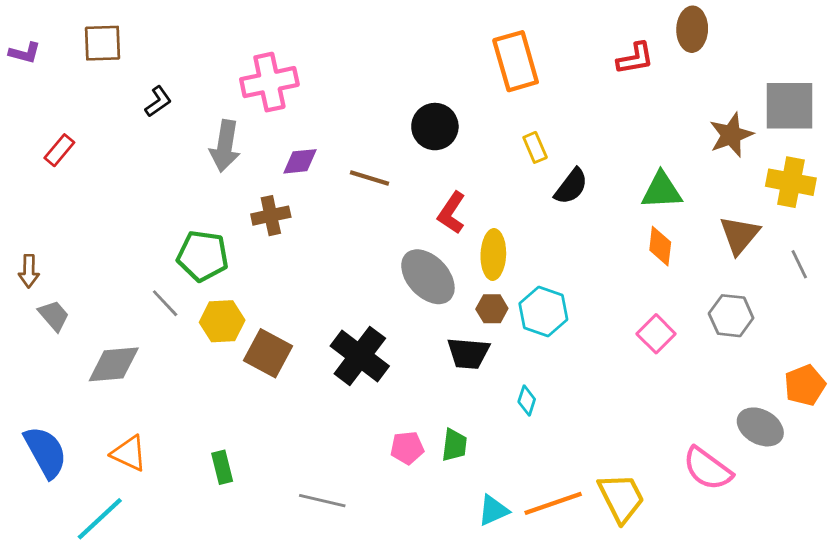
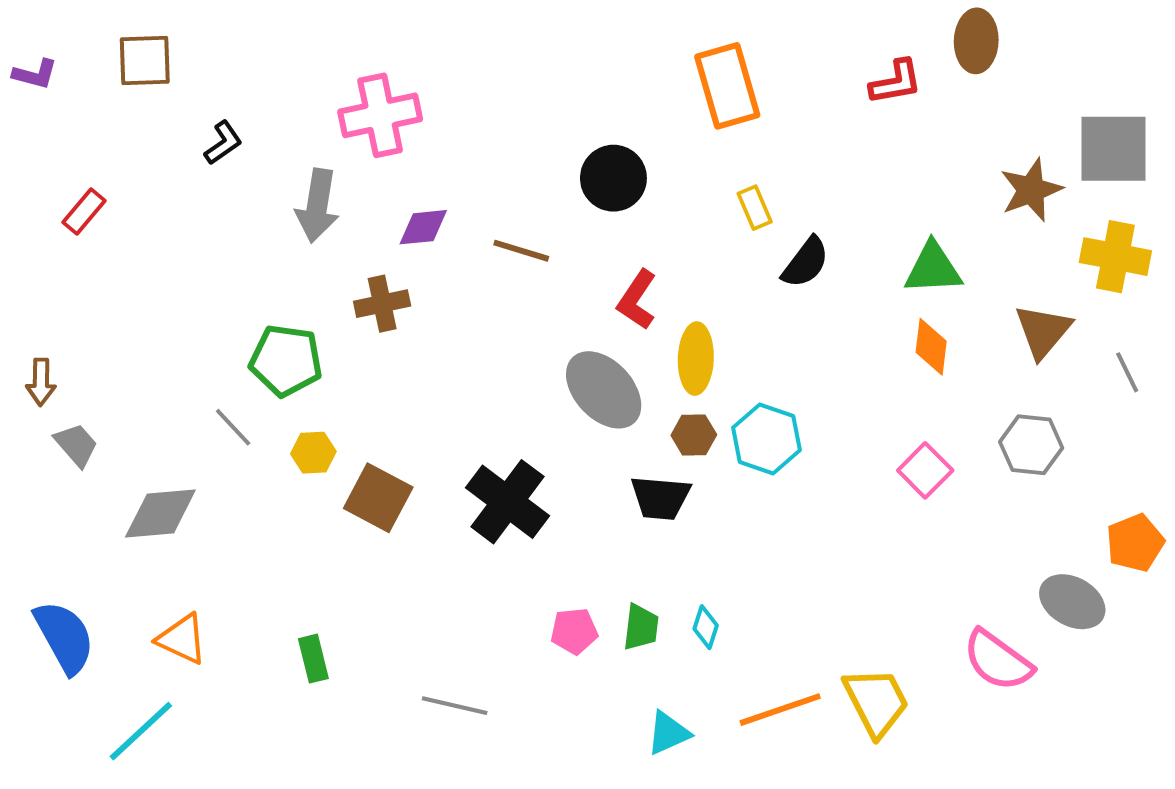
yellow hexagon: (222, 321) -> (313, 453), size x0.7
cyan diamond: (527, 401) -> (706, 627), moved
cyan triangle: (493, 510) -> (668, 733), moved

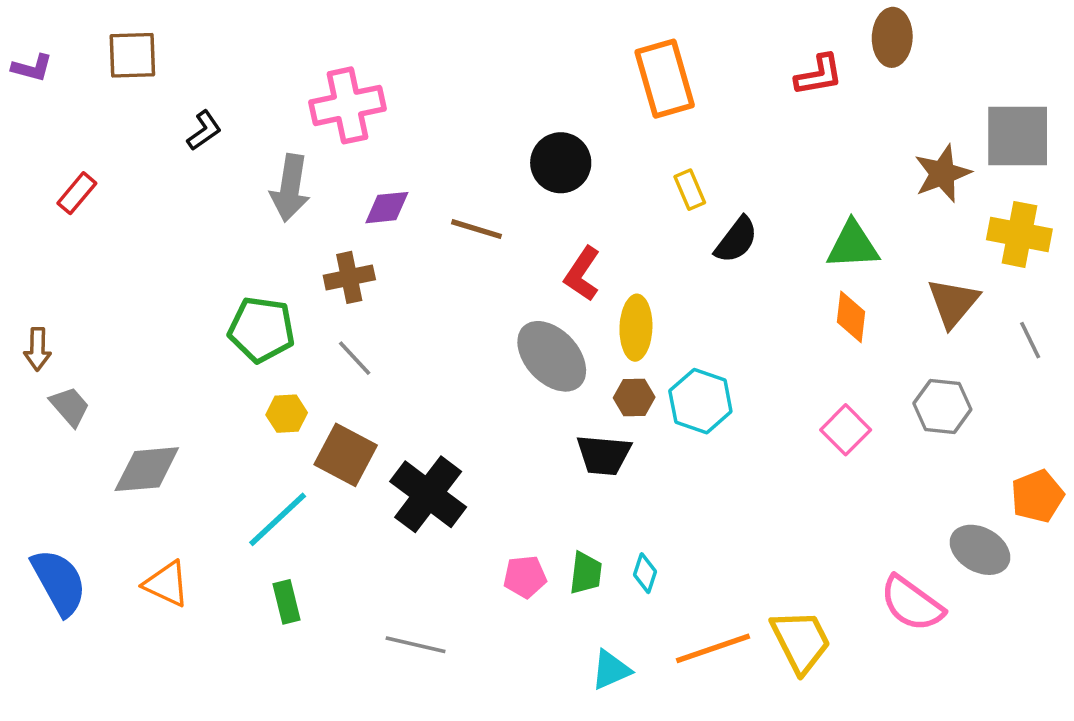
gray line: (233, 427) -> (355, 358), moved
black cross: (508, 502) -> (428, 494), moved
cyan line: (141, 731) -> (278, 519), moved

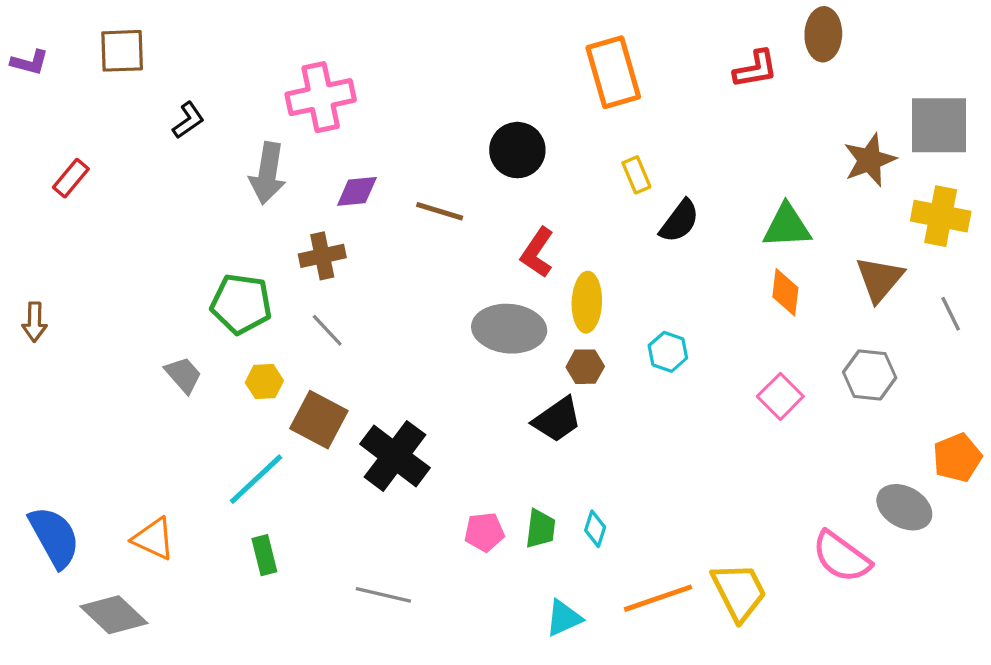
gray ellipse: (552, 356) -> (509, 329), turned -42
cyan hexagon: (700, 401) -> (668, 352), moved, size x0.7
gray trapezoid: (70, 406) -> (183, 375), moved
black trapezoid: (604, 455) -> (557, 420), turned -40
gray diamond: (147, 469) -> (114, 615), moved, turned 48

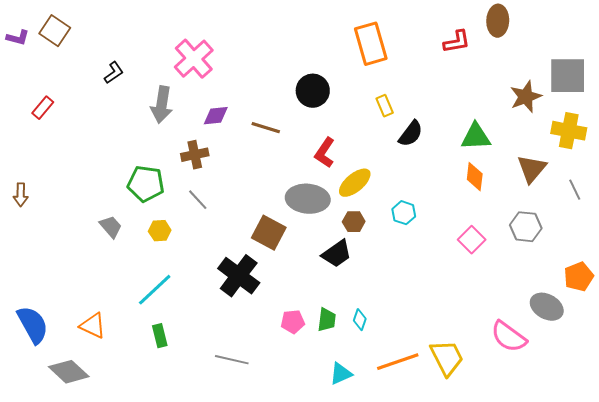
brown square: (122, 51) -> (55, 31), moved, turned 36
pink cross: (321, 97) -> (194, 59), turned -30
yellow ellipse: (587, 302) -> (355, 183), turned 48
brown square: (319, 420) -> (269, 233), moved

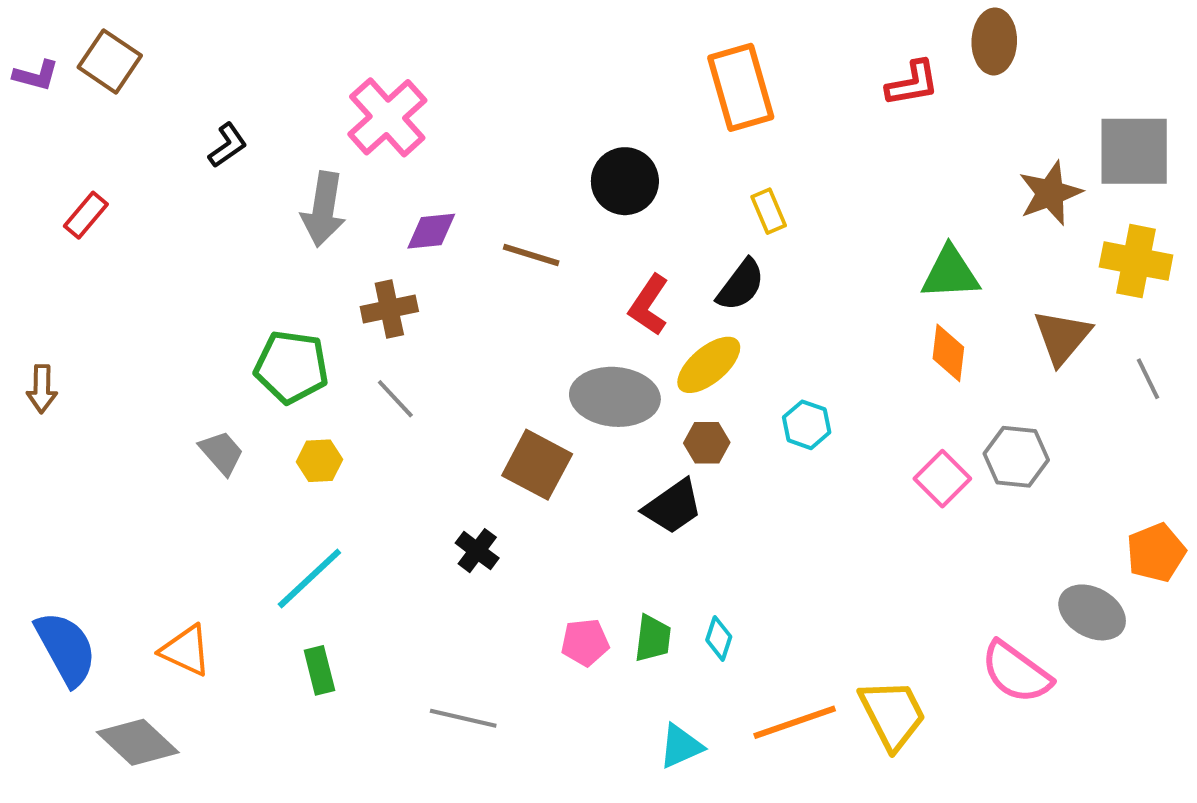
black semicircle: (411, 134) -> (741, 285), moved
gray hexagon: (526, 227) -> (1016, 457), moved
black cross: (239, 276) -> (477, 551), size x0.5

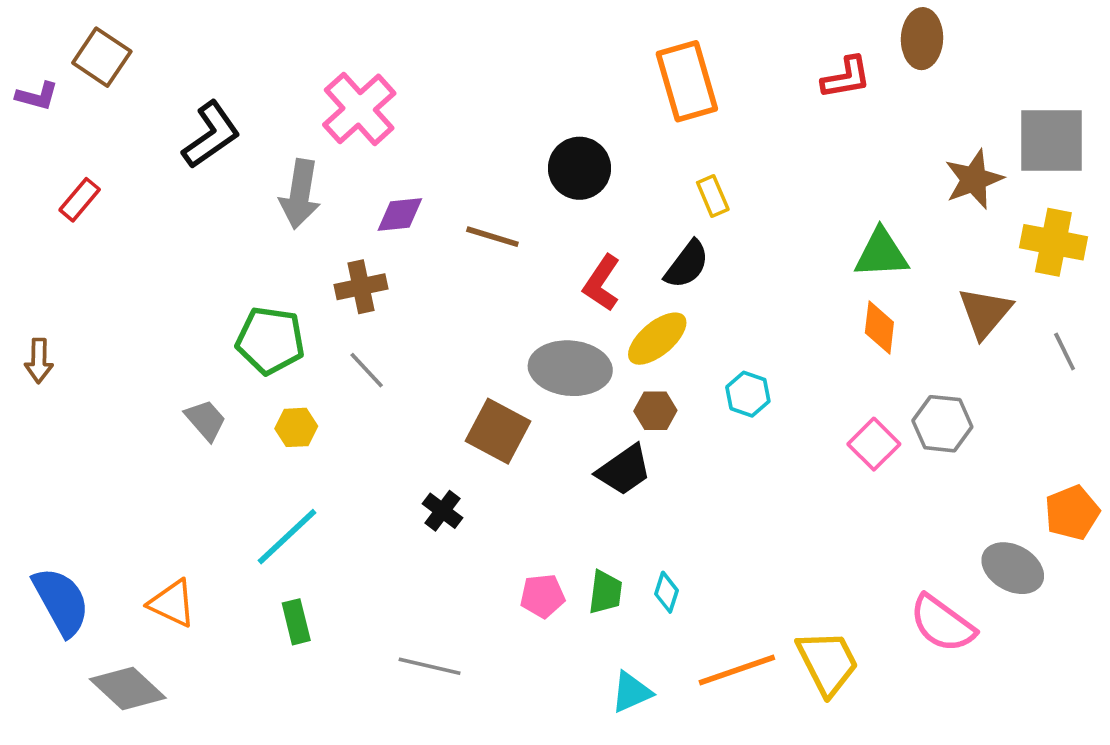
purple L-shape: (36, 75) -> (37, 96), moved
black L-shape: (228, 145) -> (211, 135), size x1.6

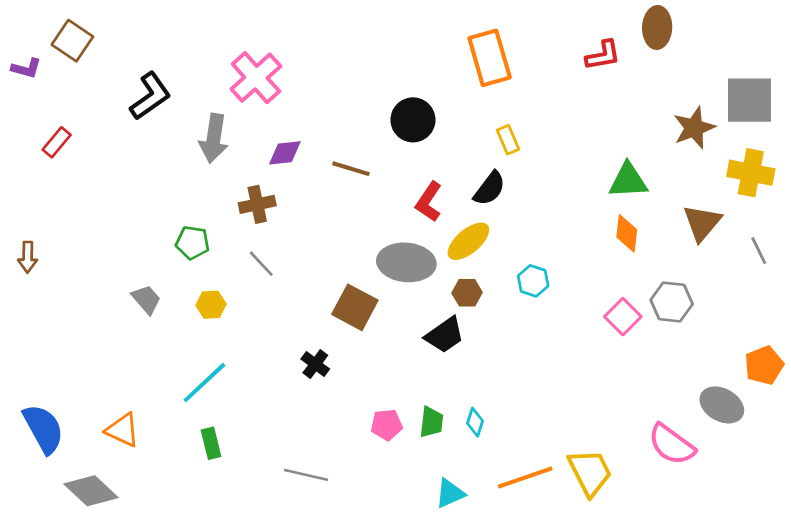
green pentagon: (270, 340) -> (193, 243), size x0.7

